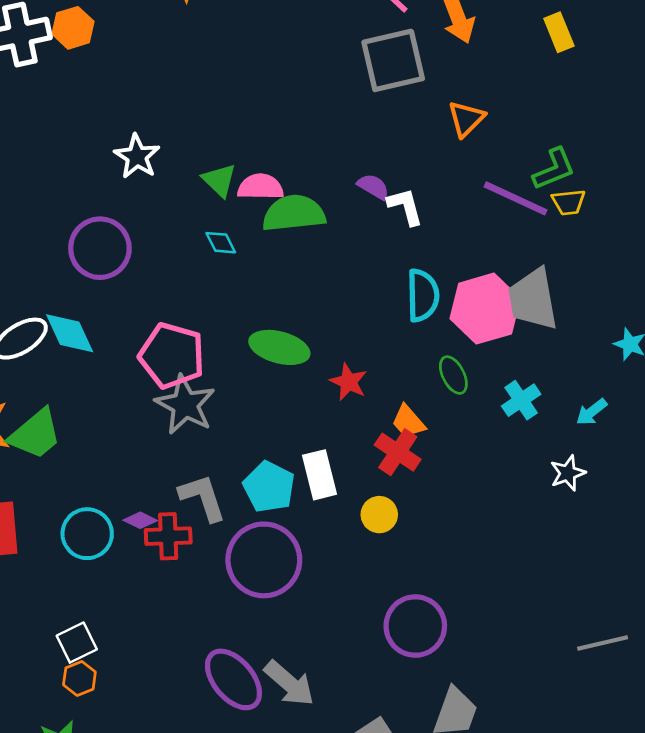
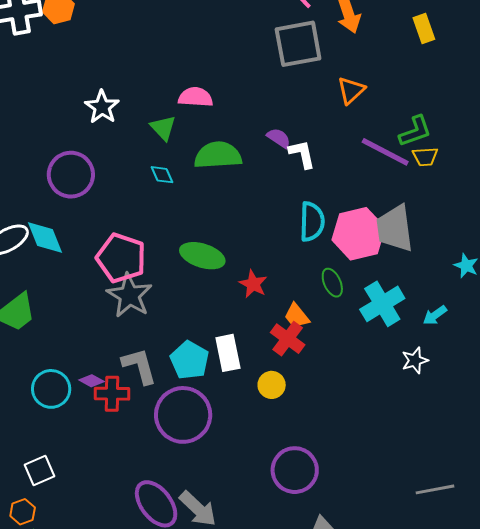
pink semicircle: (261, 187) -> (196, 97), moved
cyan cross: (521, 400) -> (382, 304), size x1.5
orange hexagon: (79, 678) -> (23, 512), moved

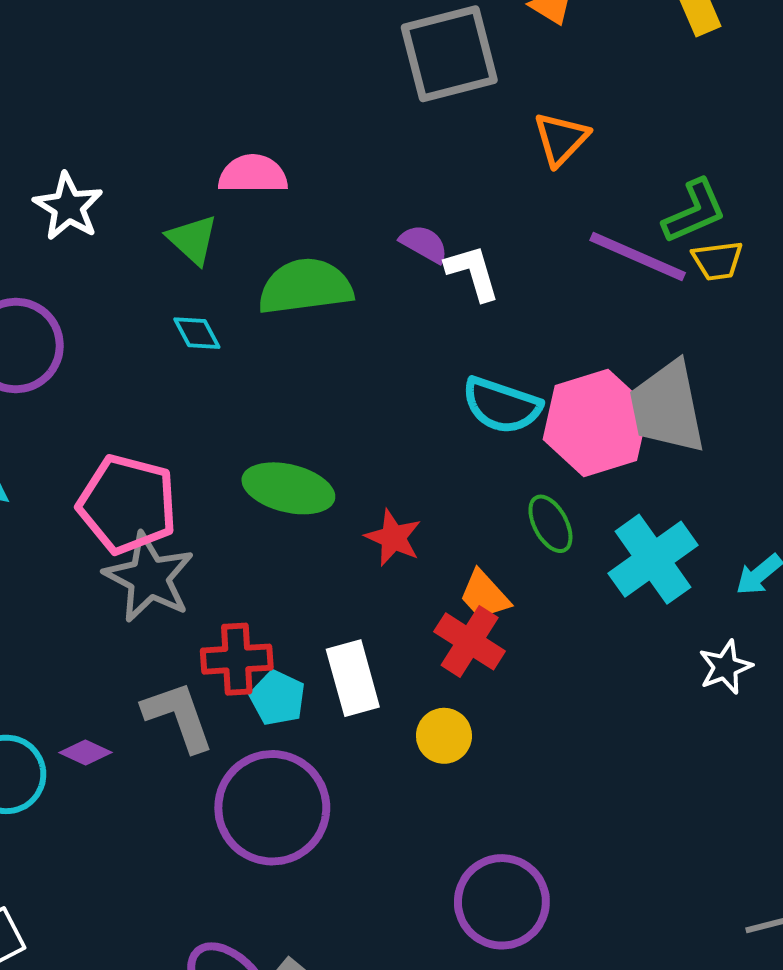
cyan semicircle: (312, 222) -> (502, 405), turned 111
cyan pentagon: (190, 360) -> (278, 698), size x0.7
red cross: (112, 394) -> (237, 659), moved

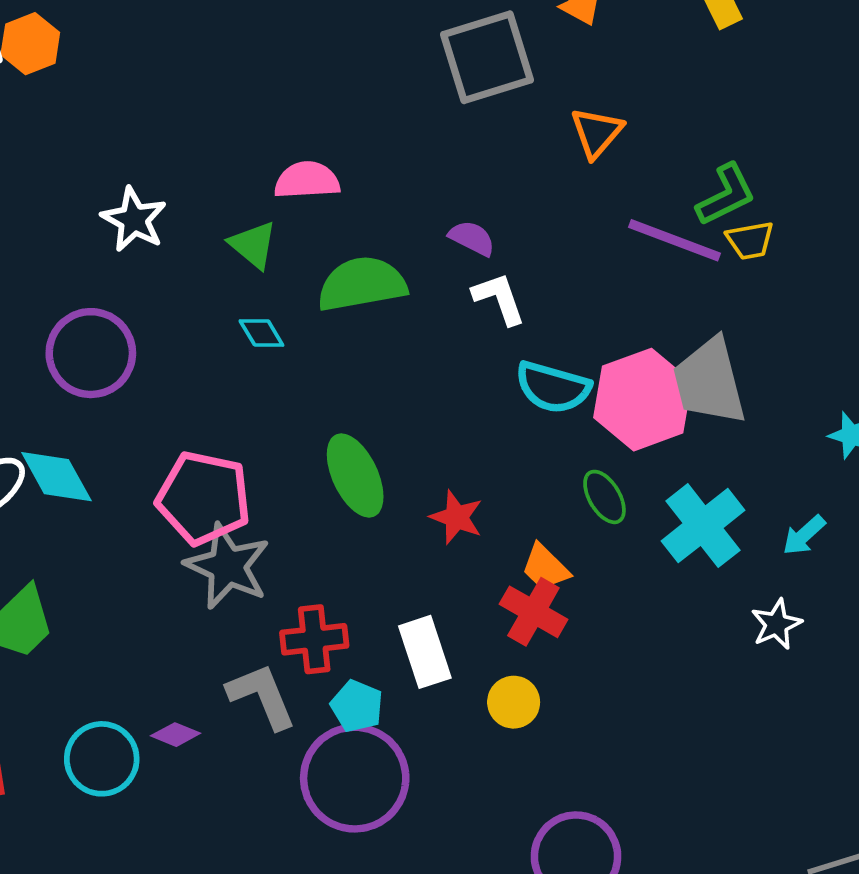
white L-shape: (473, 273) -> (499, 299), moved
green ellipse: (288, 488) -> (355, 475), turned 54
cyan pentagon: (278, 698) -> (357, 706), moved

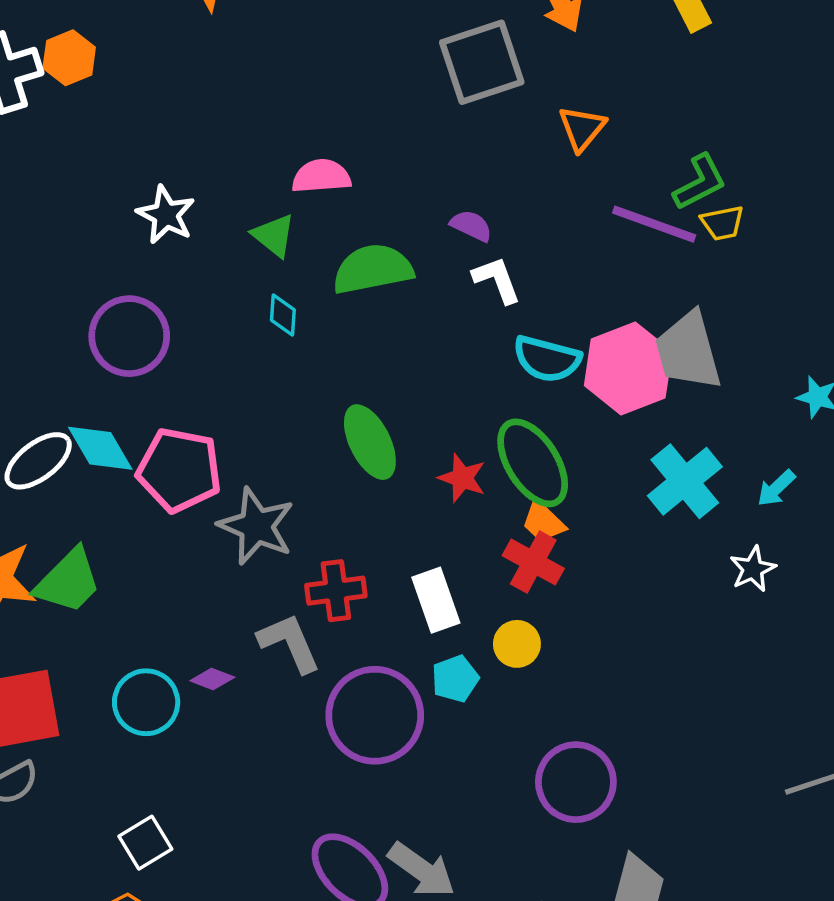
cyan diamond: (261, 333) -> (283, 315), turned 36
green ellipse: (604, 497) -> (533, 463), moved, size x1.8
pink pentagon: (204, 498) -> (179, 470), moved
cyan pentagon: (357, 706) -> (455, 679), moved, turned 30

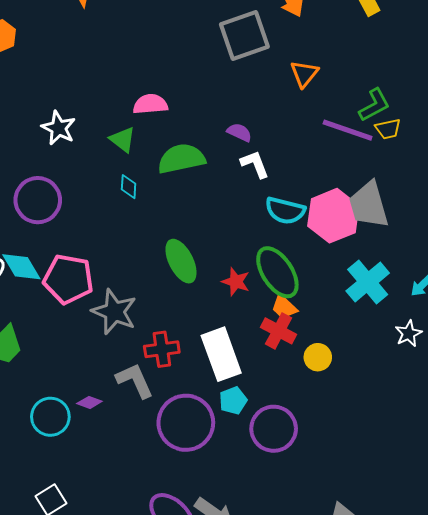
white rectangle: (436, 600) -> (221, 354), size x1.4
yellow circle: (517, 644) -> (318, 357), moved
purple circle: (576, 782) -> (274, 429), moved

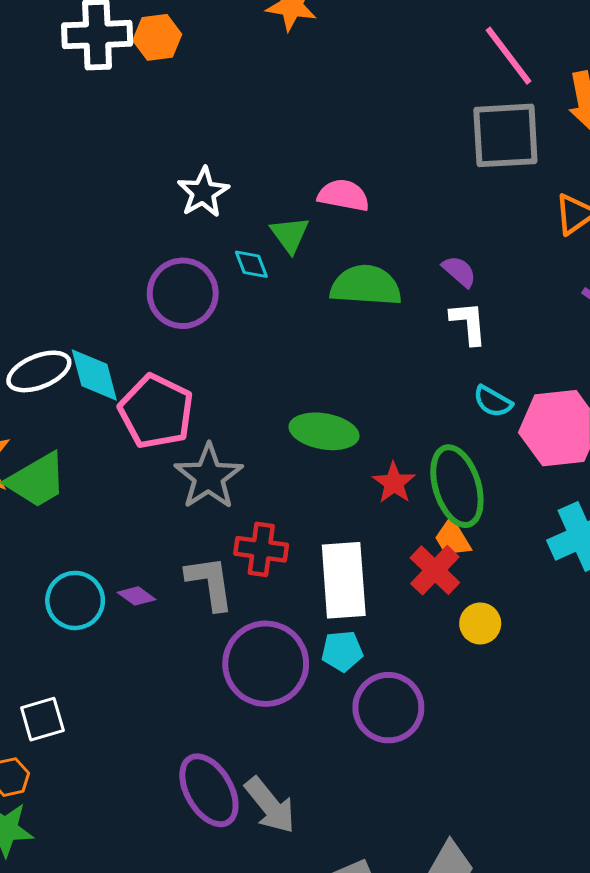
cyan diamond: (129, 187) -> (251, 264), moved, turned -40
purple circle: (38, 200) -> (183, 293), moved
cyan semicircle: (285, 211) -> (493, 401), size x0.7
green ellipse: (181, 261) -> (324, 431), turned -69

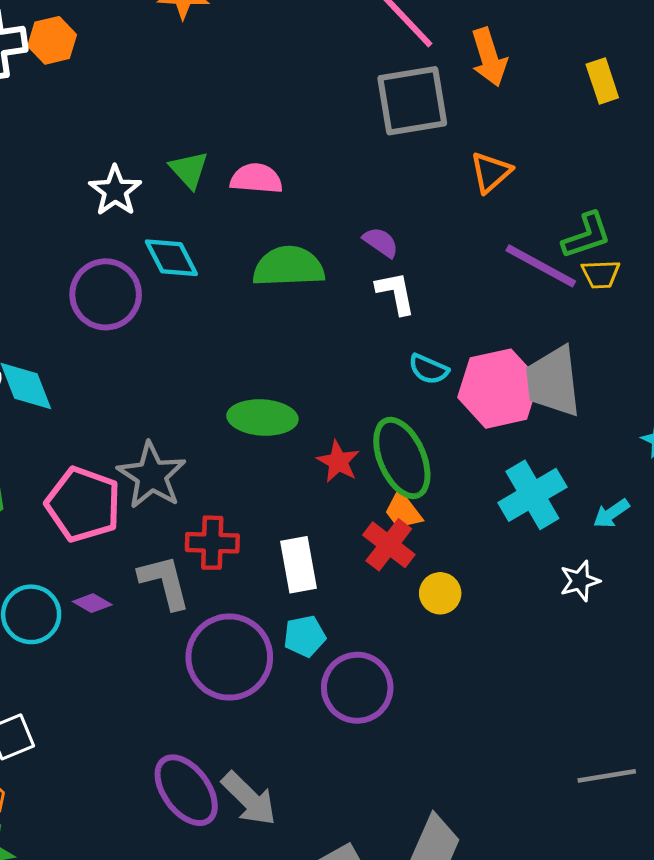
green triangle: (290, 235) -> (189, 170), moved
cyan diamond: (251, 264) -> (171, 258), size x1.5
pink pentagon: (156, 411) -> (83, 504), moved
white rectangle: (344, 580) -> (298, 565), size x0.7

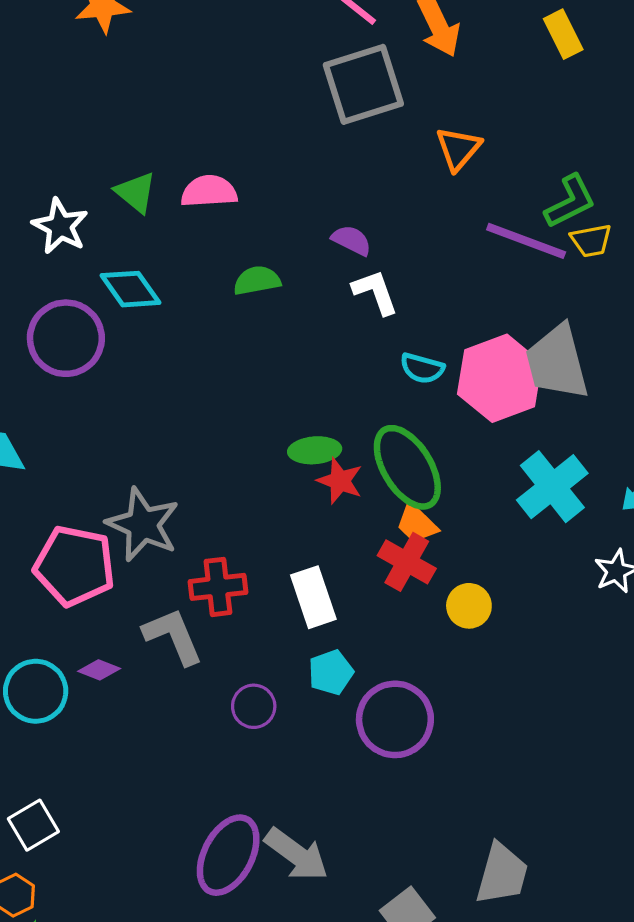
green semicircle: (289, 267) -> (257, 280), size x0.6
green ellipse: (262, 417) -> (315, 450), moved, size x0.7
purple circle: (229, 657) -> (254, 706), size x0.5
purple ellipse: (186, 790) -> (228, 855), turned 72

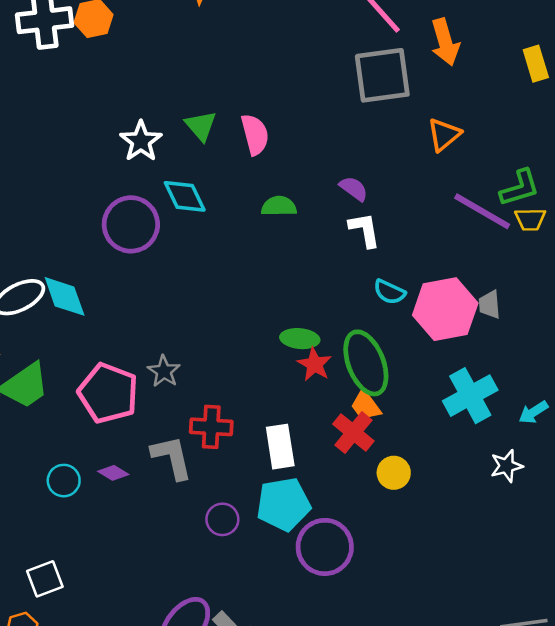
pink semicircle: (209, 191) -> (255, 134), turned 69
gray trapezoid: (557, 362) -> (490, 305), size x0.5
gray star: (143, 524) -> (164, 371), size x0.6
cyan pentagon: (331, 672) -> (284, 504), size x1.6
cyan circle: (36, 691) -> (64, 481), size x0.7

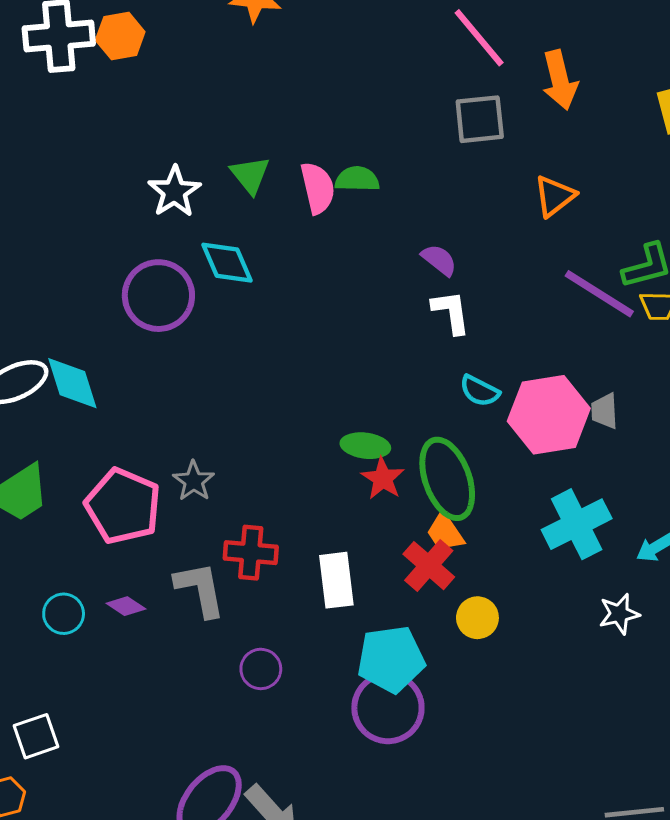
gray square: (382, 75) -> (480, 119), size x0.7
green semicircle: (279, 206) -> (357, 179), moved
cyan pentagon: (284, 504) -> (391, 659), moved

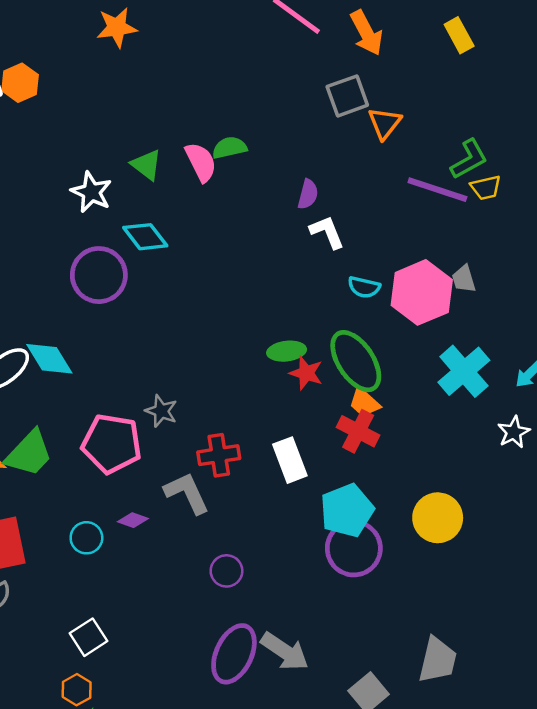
gray square: (480, 119) -> (347, 96), moved
purple semicircle: (439, 260) -> (308, 194), turned 80
yellow circle: (477, 618) -> (438, 518), moved, size x1.5
purple circle: (261, 669) -> (226, 571), moved

